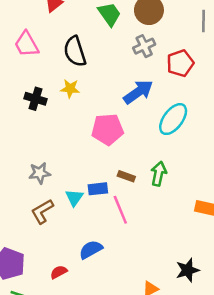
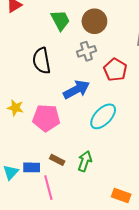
black semicircle: (75, 51) -> (42, 61), moved
red pentagon: (180, 63) -> (115, 70), turned -30
yellow star: (70, 89) -> (15, 108), moved

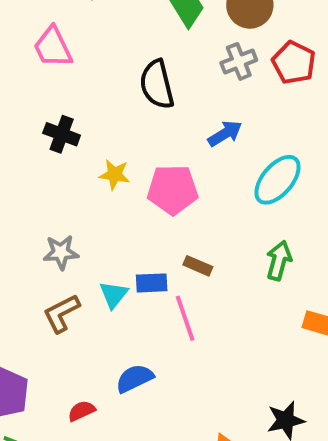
red pentagon: (115, 70) -> (294, 63), moved
blue arrow: (76, 90) -> (225, 134), size x0.7
green arrow: (85, 161) -> (279, 261), moved

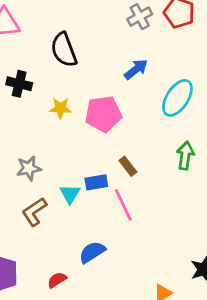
black semicircle: (157, 84) -> (64, 50), moved
brown rectangle: (198, 266) -> (128, 166), turned 36

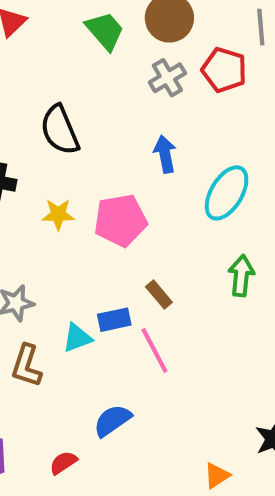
blue arrow: (136, 69) -> (165, 154), turned -60
cyan triangle: (70, 194) -> (77, 338), turned 40
brown L-shape: (34, 212) -> (27, 366), turned -36

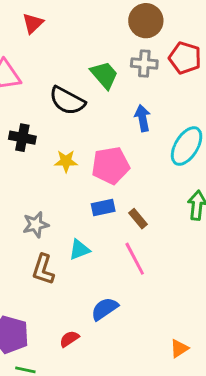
green trapezoid: (105, 31) -> (104, 75), moved
gray cross: (167, 78) -> (144, 63), turned 35
black semicircle: (60, 130) -> (67, 101), turned -39
blue rectangle: (114, 320) -> (103, 207), moved

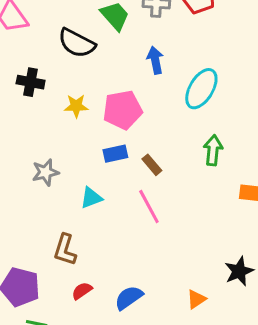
brown L-shape: (43, 269) -> (65, 250), moved
blue semicircle: (105, 309) -> (129, 298), moved

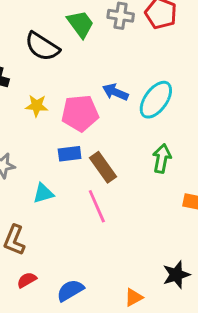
blue arrow: (155, 60) -> (115, 92), moved, turned -60
brown rectangle: (152, 165) -> (103, 167), size x1.5

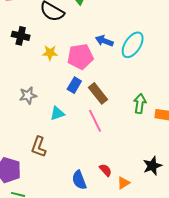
blue rectangle: (70, 154) -> (74, 85), turned -49
green arrow: (162, 159) -> (140, 103), moved
red semicircle: (27, 280) -> (105, 170), moved, turned 80
blue semicircle: (70, 290) -> (79, 180), turned -78

